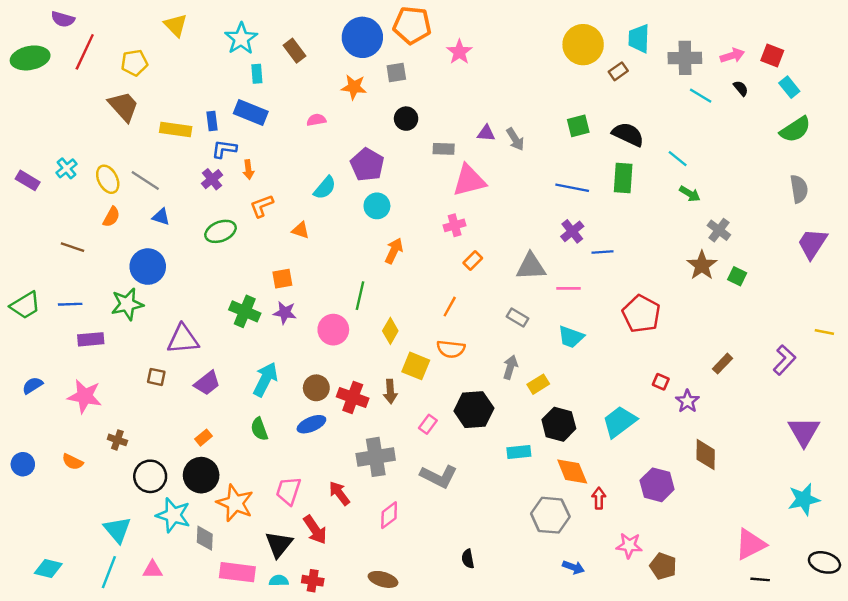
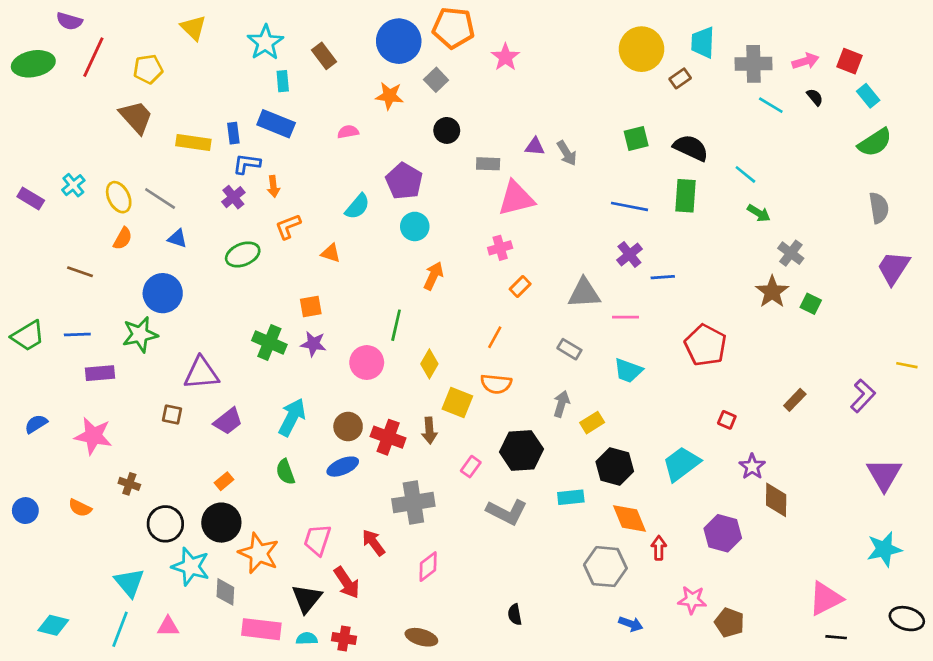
gray square: (396, 73) -> (436, 80), turned -35
purple star: (687, 401) -> (752, 467), moved
gray L-shape: (439, 476) -> (507, 512), moved

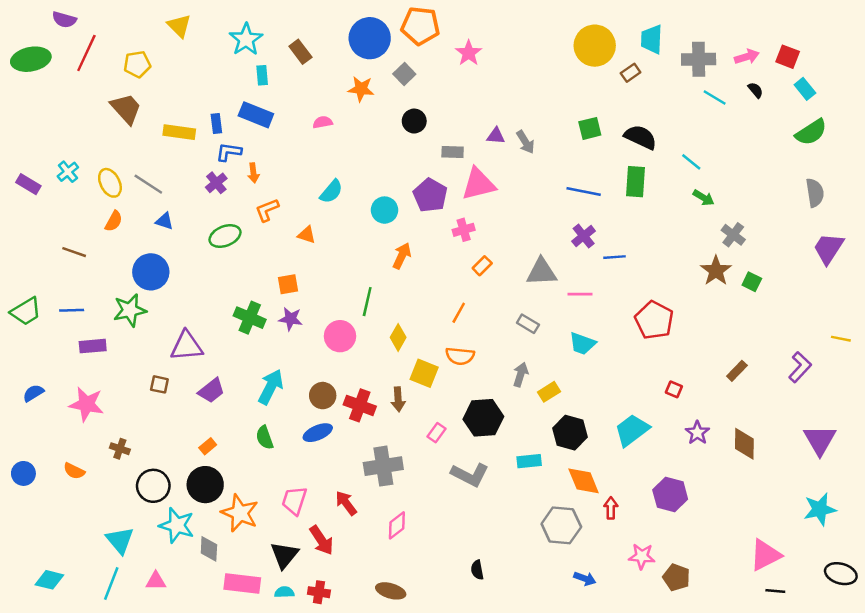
purple pentagon: (404, 181) -> (430, 195), moved
brown diamond: (776, 500) -> (744, 444), moved

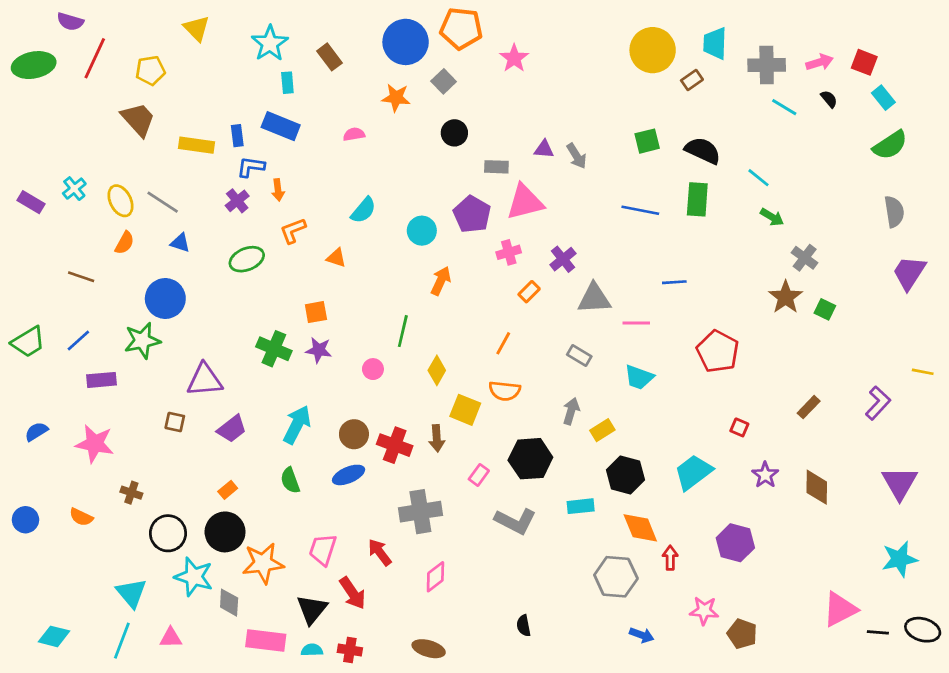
purple cross: (584, 236) -> (563, 259), moved
blue line: (72, 310) -> (78, 341), turned -40
pink circle: (340, 336) -> (373, 369), size x0.6
orange star: (240, 513) -> (263, 563), turned -30
black line: (775, 591) -> (878, 632), moved

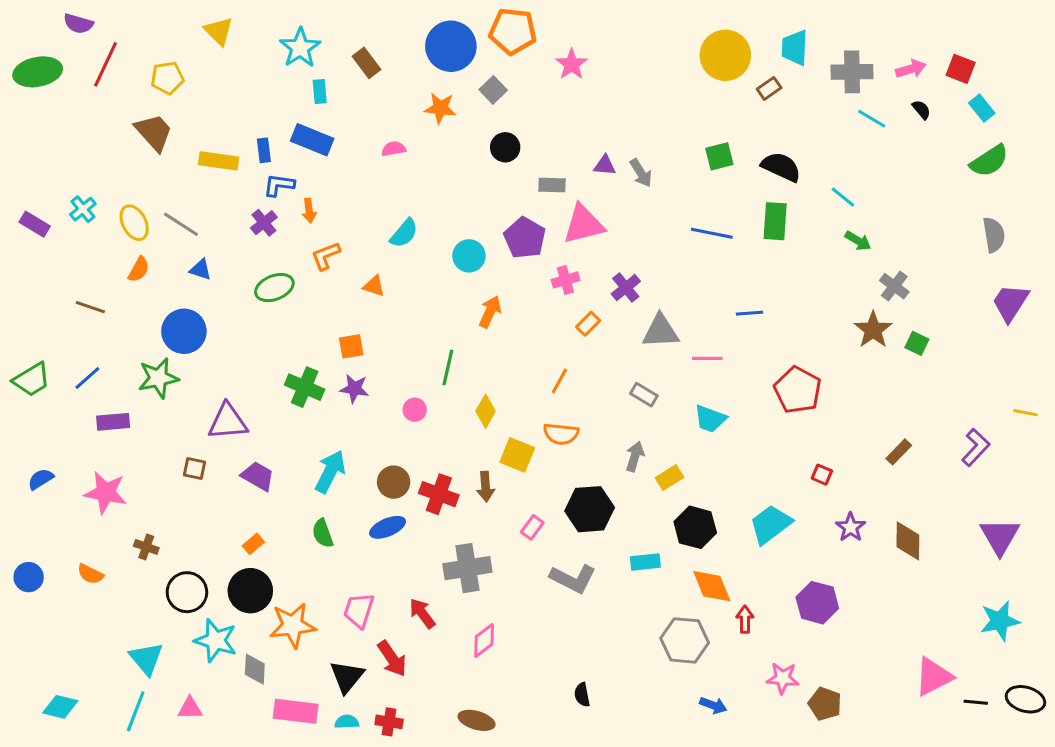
purple trapezoid: (232, 429) -> (258, 476), turned -112

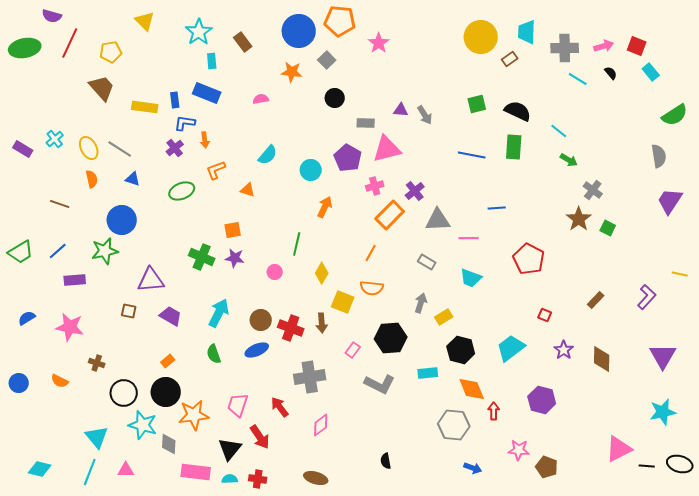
green semicircle: (989, 161) -> (675, 115), moved
orange semicircle: (139, 269) -> (92, 179), turned -42
orange rectangle: (588, 324) -> (390, 215), size x1.8

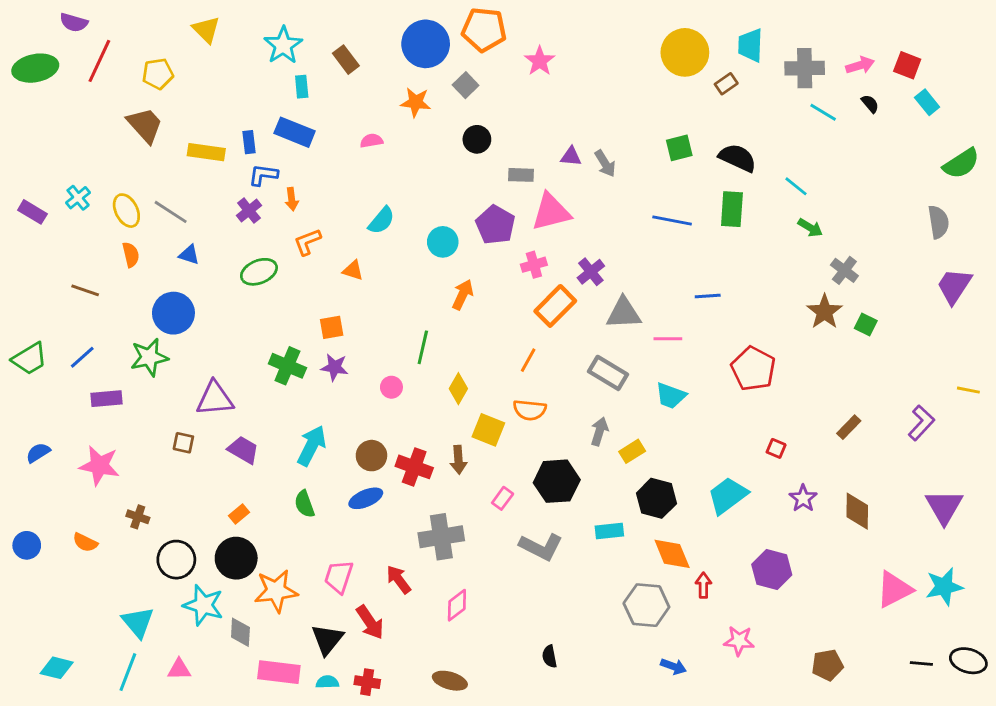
gray rectangle: (427, 262) -> (608, 373), size x1.5
pink triangle: (619, 449) -> (894, 589), moved
brown pentagon: (547, 467) -> (827, 665), moved, turned -30

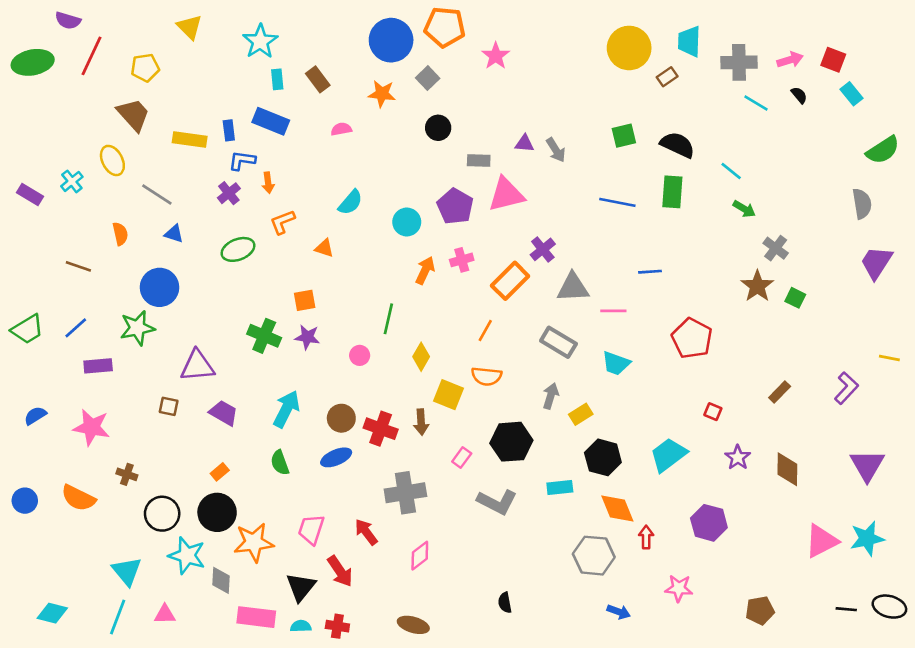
brown rectangle: (346, 60) -> (318, 79), moved
yellow ellipse: (126, 211) -> (112, 160), moved
pink cross: (534, 265) -> (462, 260), moved
orange semicircle: (85, 542) -> (78, 498), size x1.5

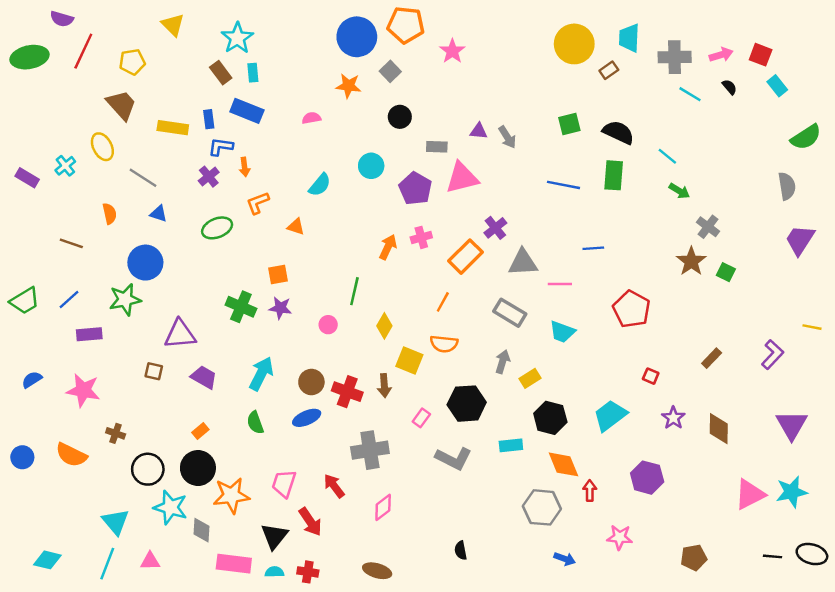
brown rectangle: (318, 79) -> (221, 73), moved
cyan circle: (407, 222) -> (371, 166), moved

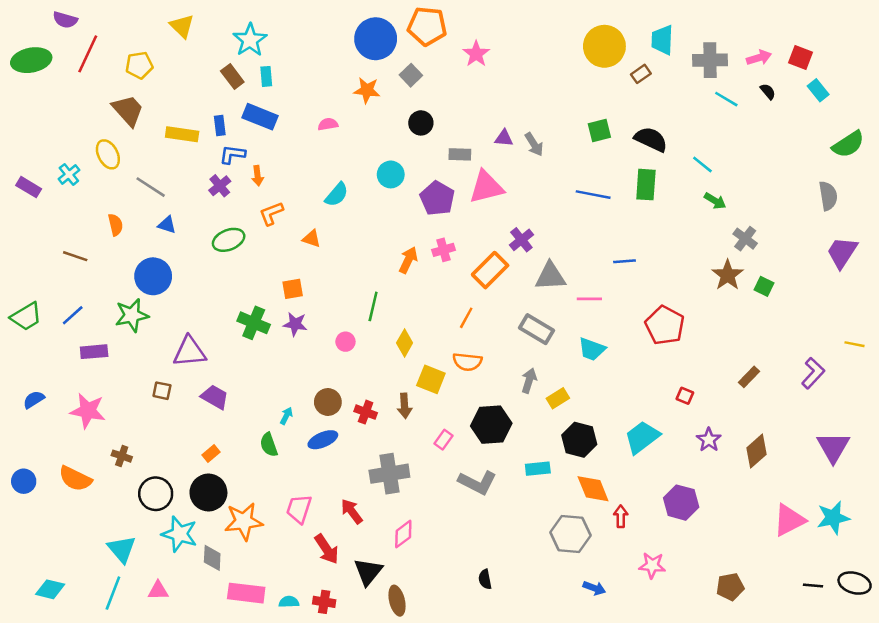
cyan arrow: (261, 374) -> (286, 416), moved, size x0.5
red cross: (347, 392) -> (366, 412), size x0.7
brown diamond: (719, 429) -> (757, 451), turned 48
black triangle: (274, 536) -> (368, 572), moved
brown ellipse: (377, 571) -> (397, 601), turned 60

